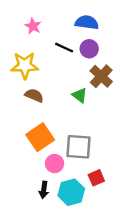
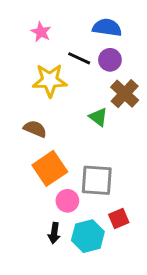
yellow star: (25, 66) -> (50, 80), moved
brown semicircle: (34, 95) -> (35, 129), moved

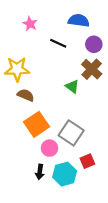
purple circle: (110, 60) -> (94, 44), moved
yellow star: (50, 80) -> (17, 69), moved
gray square: (97, 180) -> (71, 133), turned 30

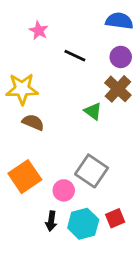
blue semicircle: (79, 21) -> (119, 21), moved
orange square: (37, 124) -> (25, 177), moved
red square: (87, 161) -> (115, 218), moved

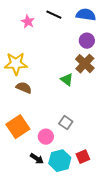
black line: (75, 56) -> (54, 15), moved
gray square: (92, 171) -> (66, 123), size x0.6
black arrow: (51, 221) -> (37, 159), turned -64

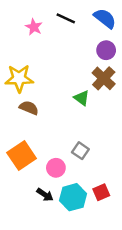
blue semicircle: (86, 15) -> (105, 18), turned 30

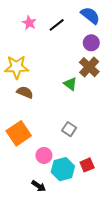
black line: (66, 18) -> (57, 25), moved, turned -63
pink circle: (56, 168) -> (44, 155), moved
black arrow: (45, 195) -> (39, 186), moved

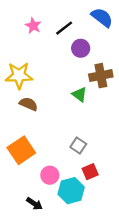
purple circle: (91, 43) -> (81, 48), moved
brown cross: (89, 67) -> (101, 76), turned 36
red square: (87, 165) -> (90, 172), moved
black arrow: (39, 186) -> (34, 204), moved

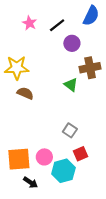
blue semicircle: (102, 17) -> (91, 16), turned 78
orange square: (21, 150) -> (19, 159), moved, turned 30

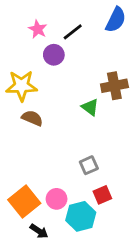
purple circle: (72, 43) -> (54, 55), moved
gray square: (70, 130) -> (89, 165), turned 32
orange square: (19, 159) -> (24, 202), turned -35

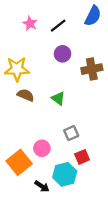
purple circle: (54, 55) -> (63, 54), moved
green triangle: (90, 107) -> (58, 98), moved
pink circle: (57, 199) -> (42, 148), moved
black arrow: (39, 231) -> (42, 186), moved

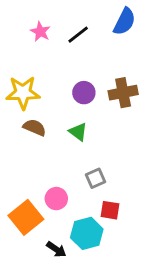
purple circle: (63, 54) -> (84, 93), moved
red square: (82, 157) -> (110, 210), turned 32

